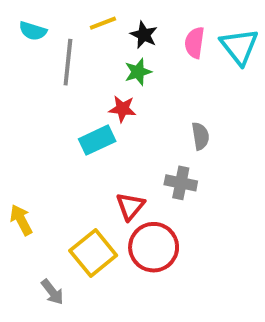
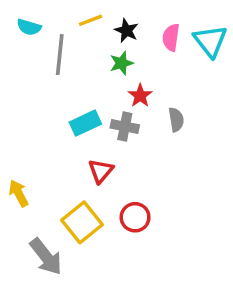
red star: (122, 109) -> (140, 96), moved, turned 30
gray cross: (181, 183) -> (125, 126), moved
red triangle: (130, 206) -> (101, 171), moved
red circle: (154, 247) -> (135, 217), size x0.7
gray arrow: (52, 292) -> (46, 257), size x1.6

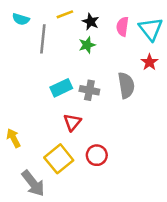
red star: (140, 96) -> (149, 62), moved
gray semicircle: (176, 120) -> (126, 85), size x1.5

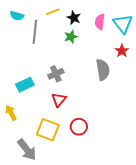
cyan rectangle: (61, 88) -> (25, 85), moved
gray cross: (89, 90) -> (56, 74), moved, turned -35
yellow square: (59, 159) -> (48, 130), turned -30

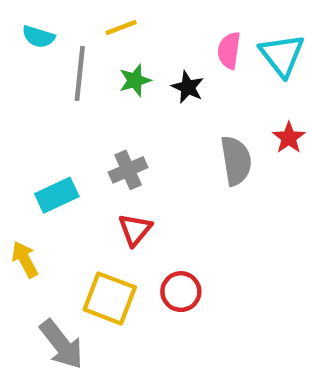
black star: (74, 18) -> (188, 87), moved
green star: (71, 37) -> (135, 80), moved
red star: (122, 51) -> (289, 138), moved

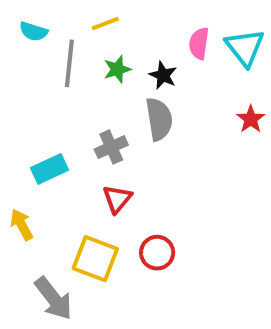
gray semicircle: (236, 161) -> (159, 119), moved

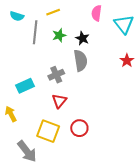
pink semicircle: (199, 43) -> (97, 13), moved

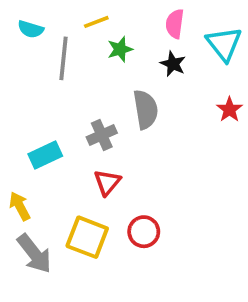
green star: (59, 35) -> (120, 49), moved
black star: (82, 38) -> (173, 64), moved
gray arrow: (27, 151) -> (34, 254), moved

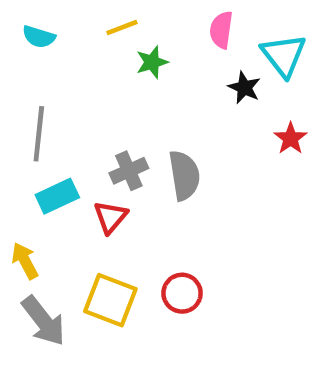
gray line: (63, 58) -> (39, 134), moved
black star: (173, 64) -> (244, 88), moved
gray semicircle: (146, 109) -> (184, 175), moved
red triangle: (107, 182) -> (110, 217), moved

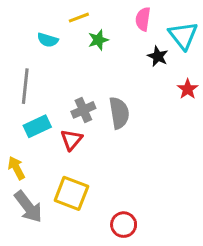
cyan semicircle: (39, 37) -> (48, 40), moved
red circle: (182, 293) -> (124, 225), moved

